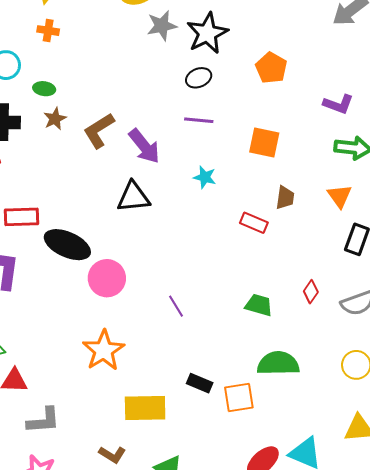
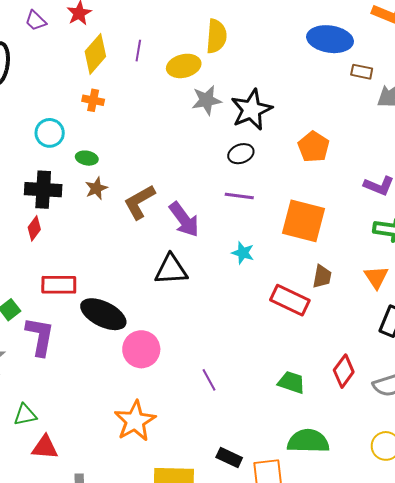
orange square: (264, 143) -> (303, 221), size x1.4
red rectangle: (254, 223) -> (290, 300), size x1.4
red diamond: (311, 292) -> (344, 371), size x1.4

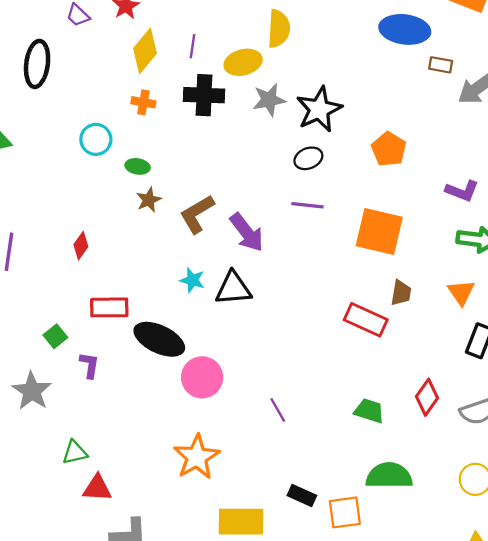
black cross: (43, 190) -> (204, 95), moved
cyan star: (243, 253) -> (192, 280), moved
purple L-shape: (40, 336) -> (89, 365), size x0.6

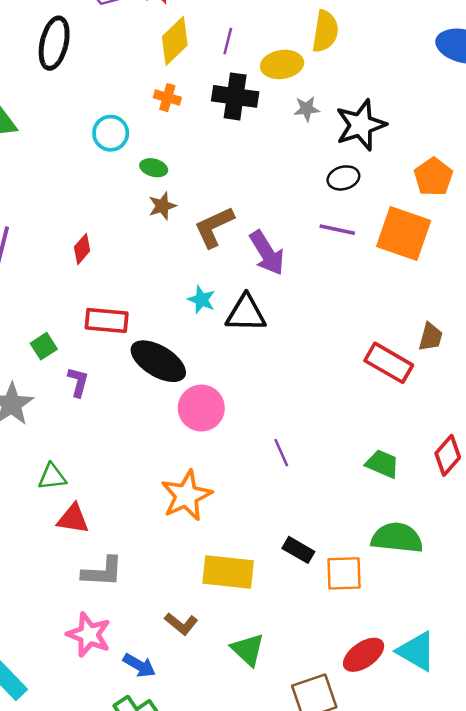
gray star: (269, 100) -> (307, 109), size x0.7
orange square: (379, 231) -> (404, 233), moved

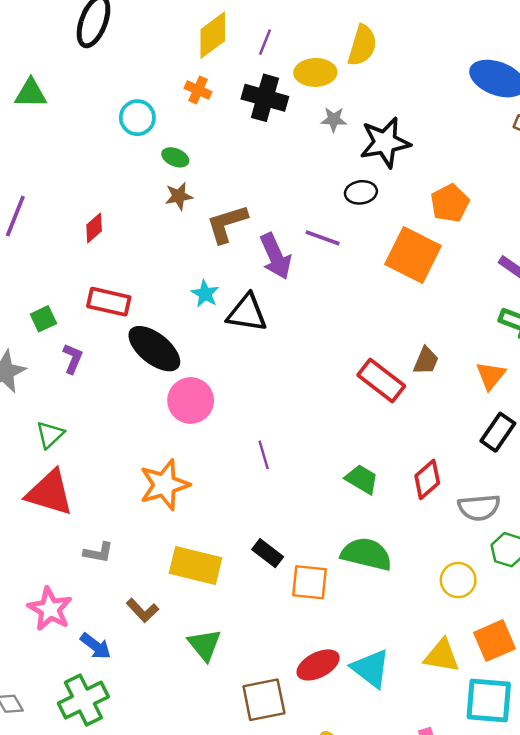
purple line: (337, 230) -> (323, 238), moved
green triangle: (52, 477) -> (50, 435), moved, turned -44
red triangle: (73, 519) -> (50, 493), size x1.5
gray L-shape: (102, 572) -> (98, 552), moved, size x0.7

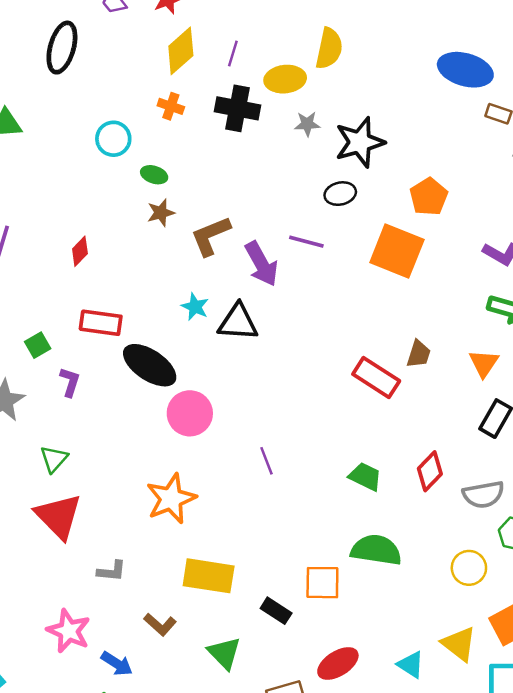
red triangle: (50, 493) -> (58, 516), turned 34
black rectangle: (268, 553) -> (276, 611), moved
yellow triangle: (442, 656) -> (459, 644), turned 33
cyan triangle: (371, 668) -> (411, 665), moved, size x0.7

